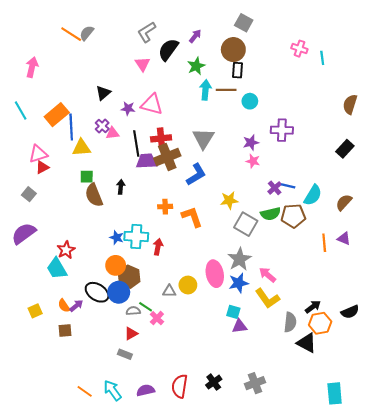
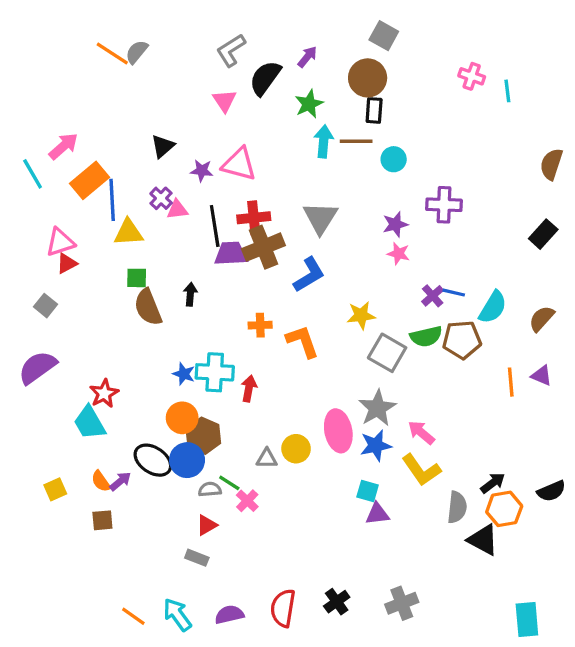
pink arrow: (32, 67) -> (63, 146), moved, turned 36

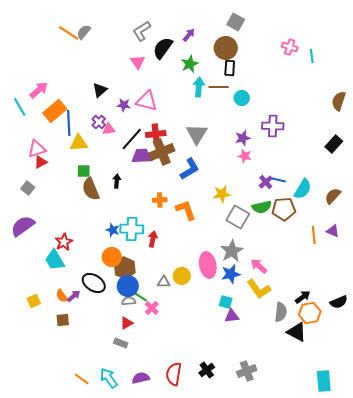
black line: (215, 226) -> (132, 139), turned 50
blue circle: (187, 460) -> (128, 286), moved

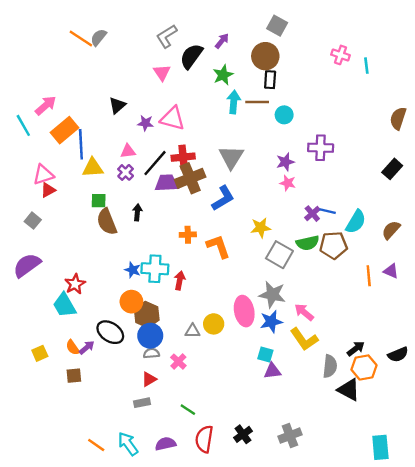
purple cross: (99, 122) -> (126, 172), moved
gray star: (232, 251) -> (272, 295), turned -30
green line: (141, 297) -> (188, 410), moved
gray rectangle: (121, 343) -> (142, 403), turned -32

